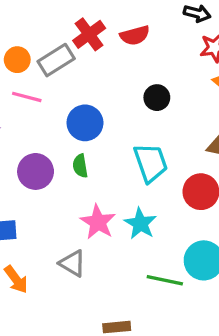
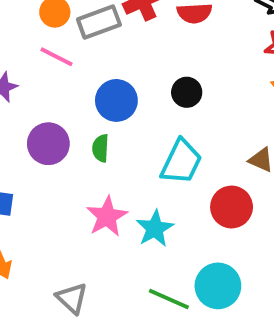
black circle: (157, 98) -> (187, 92), moved
cyan trapezoid: (151, 163) -> (181, 162), turned 33
gray triangle: (73, 263) -> (72, 298), moved

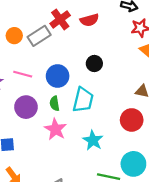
pink line: (56, 57) -> (23, 74), moved
cyan trapezoid: (181, 162) -> (83, 100), moved
pink star: (107, 216) -> (55, 129), moved

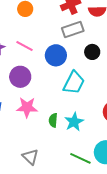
gray rectangle: (39, 36) -> (73, 29), moved
green semicircle: (54, 103) -> (53, 120), moved
pink star: (55, 129) -> (27, 107), moved, turned 30

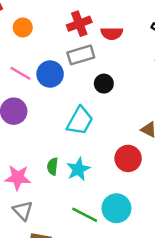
blue circle: (56, 55) -> (50, 74), moved
pink star: (27, 107) -> (18, 178), moved

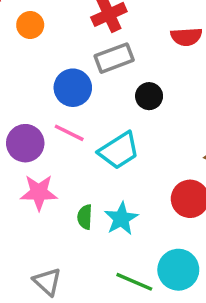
red semicircle: (112, 33) -> (186, 37), moved
pink line: (20, 73) -> (69, 133), moved
cyan trapezoid: (80, 121) -> (119, 151), turned 32
pink star: (18, 178) -> (39, 192), moved

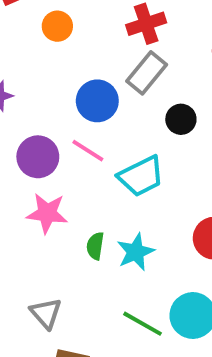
gray rectangle: (114, 58) -> (147, 73), turned -36

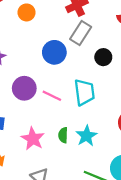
pink line: (88, 151) -> (52, 96), moved
cyan trapezoid: (141, 176) -> (84, 92), turned -64
pink star: (47, 213) -> (33, 139), moved, turned 30

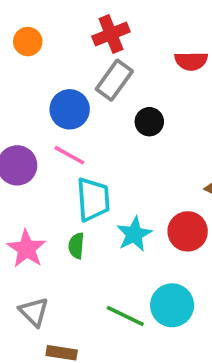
cyan trapezoid: (84, 92) -> (93, 199), moved
pink line: (52, 96) -> (69, 155), moved
cyan star: (86, 136) -> (134, 234), moved

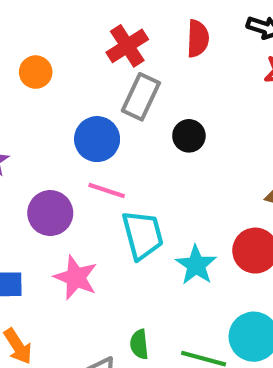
red semicircle: (191, 61) -> (198, 39), moved, turned -76
green semicircle: (76, 246) -> (139, 344), moved
pink star: (26, 249) -> (76, 277), moved

